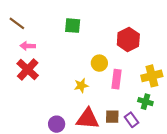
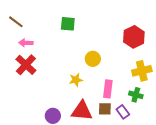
red hexagon: (128, 40) -> (134, 37), moved
pink rectangle: (117, 79) -> (108, 89), moved

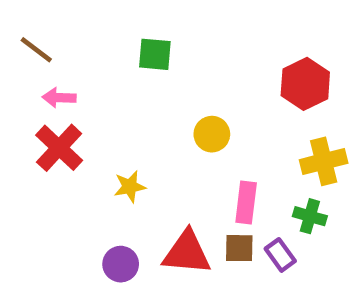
yellow star: (76, 80) -> (130, 187), moved

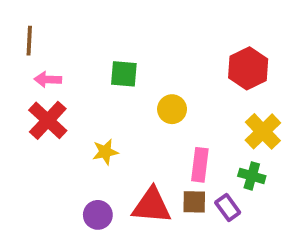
brown line: (36, 50) -> (29, 41), turned 56
green square: (155, 54) -> (124, 74), moved
yellow cross: (324, 161) -> (263, 131), turned -30

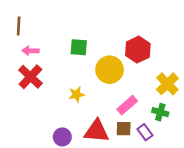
red hexagon: (248, 68) -> (138, 50), moved
yellow circle: (172, 109) -> (110, 70), size x1.5
yellow star: (105, 152) -> (76, 94), moved
pink rectangle: (200, 165) -> (127, 105), turned 42

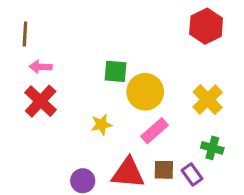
green square: (79, 47) -> (116, 71), moved
red hexagon: (138, 50) -> (206, 26), moved
yellow cross: (167, 84) -> (208, 100), moved
pink rectangle: (127, 105) -> (155, 131), moved

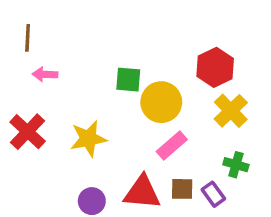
red hexagon: (206, 26) -> (215, 67), moved
red cross: (41, 101) -> (28, 132), moved
yellow star: (101, 125) -> (88, 139), moved, size x1.5

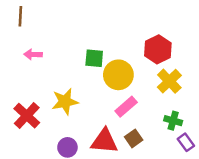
brown line: (28, 38) -> (20, 16), moved
red cross: (28, 132) -> (27, 116), moved
brown square: (182, 189) -> (134, 138), turned -36
purple rectangle: (213, 194) -> (186, 142), moved

